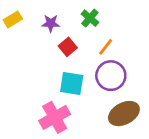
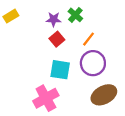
purple star: (51, 23) -> (54, 19), moved

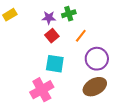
green cross: (75, 15) -> (69, 14), turned 32
purple circle: (93, 63) -> (97, 59), moved

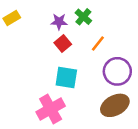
green cross: (69, 14) -> (83, 17), turned -32

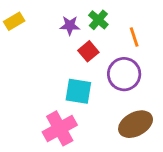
red square: (63, 43) -> (88, 51), moved
orange line: (98, 43) -> (134, 37), moved, turned -56
purple circle: (117, 71) -> (124, 74), moved

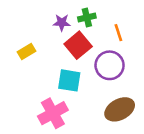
green cross: (98, 20) -> (87, 18), turned 36
yellow rectangle: (14, 21) -> (26, 51), moved
red square: (88, 51) -> (78, 45), size x1.5

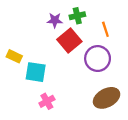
yellow rectangle: (26, 51) -> (14, 56), moved, turned 56
cyan square: (69, 80) -> (36, 72), moved
pink cross: (53, 113) -> (47, 101), size x0.6

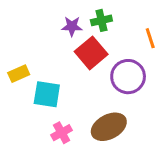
orange line: (105, 29) -> (150, 38), moved
yellow rectangle: (14, 56) -> (19, 74), turned -49
brown ellipse: (107, 98) -> (109, 127), moved

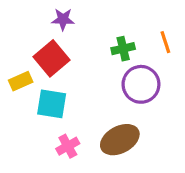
green cross: (101, 20) -> (123, 49), moved
purple star: (72, 26) -> (63, 19), moved
red square: (91, 53) -> (52, 58), moved

